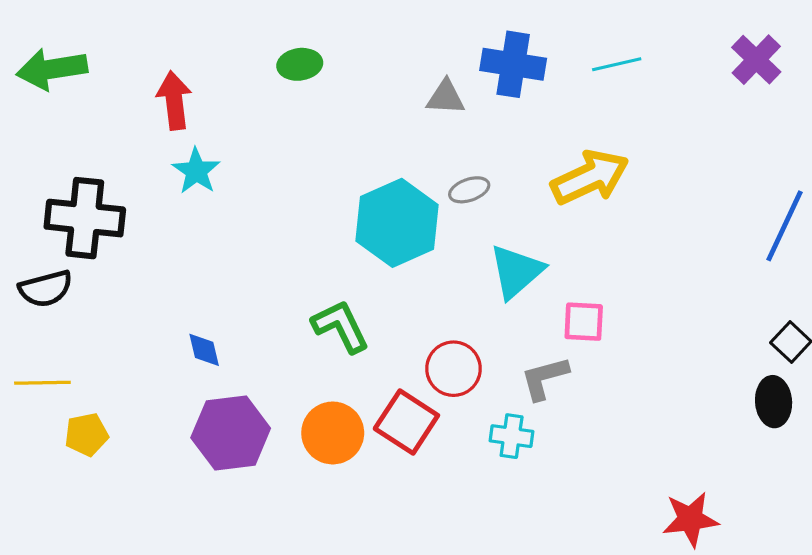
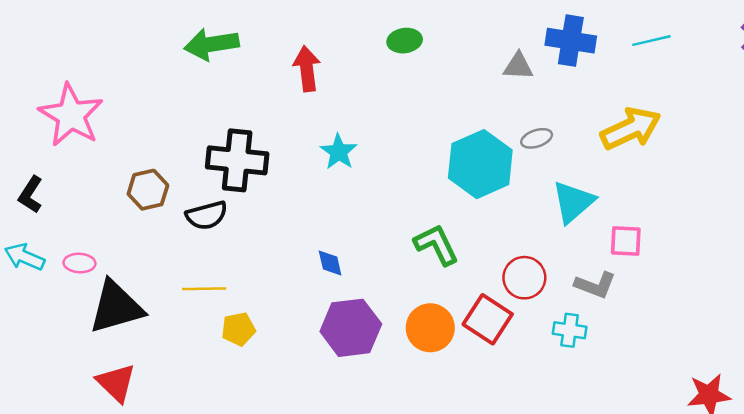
cyan star: (196, 171) -> (339, 152), moved
gray L-shape: (544, 378) -> (595, 285), turned -144

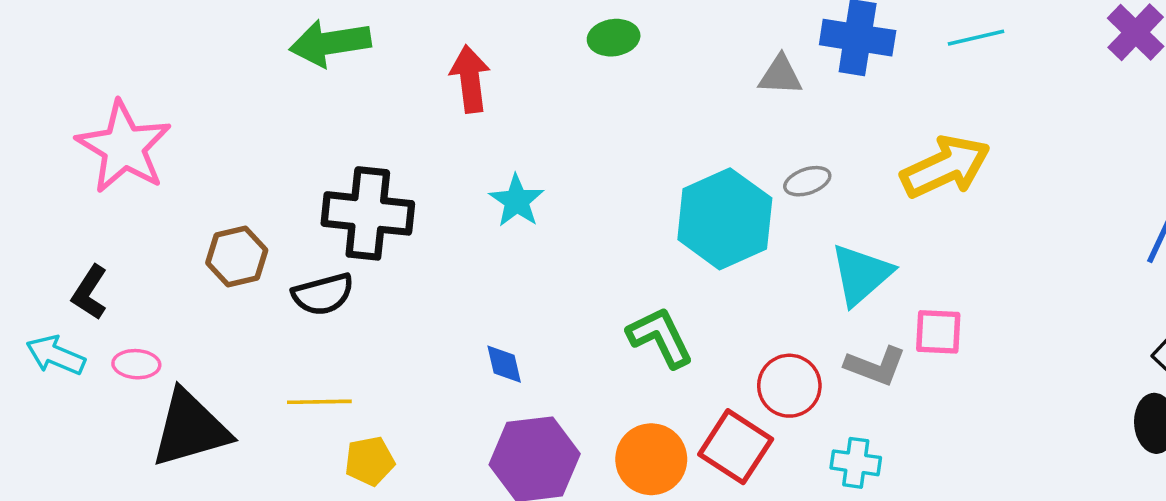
black L-shape: (31, 195) -> (90, 292), moved
gray L-shape: (595, 285) -> (875, 366), moved

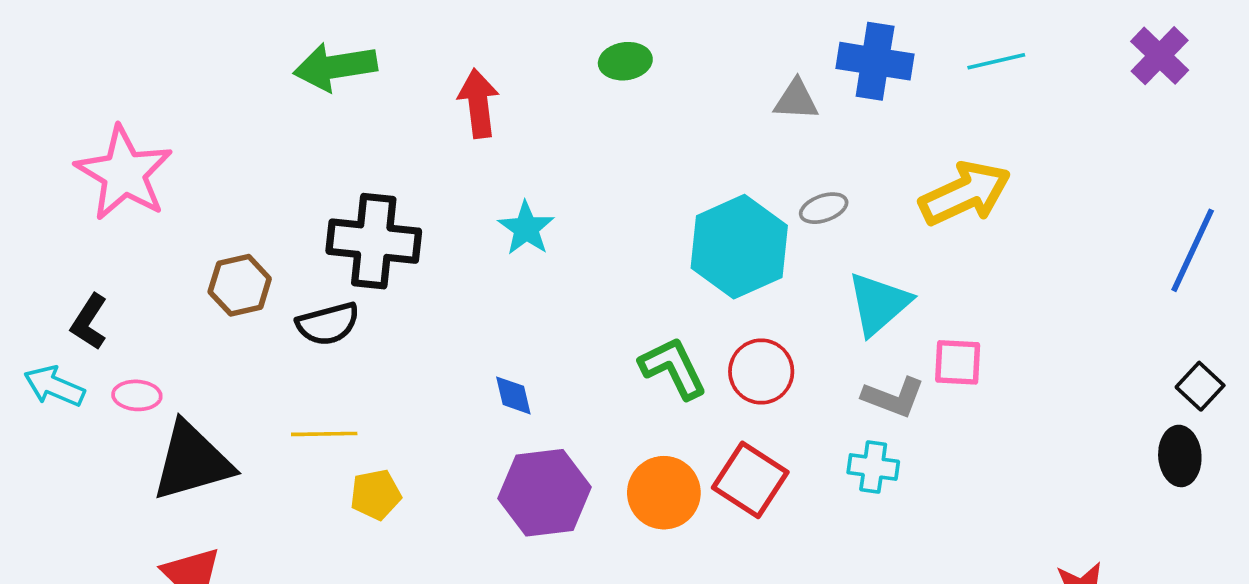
red circle: (789, 386) -> (761, 372), moved
cyan cross: (856, 463) -> (873, 467), moved

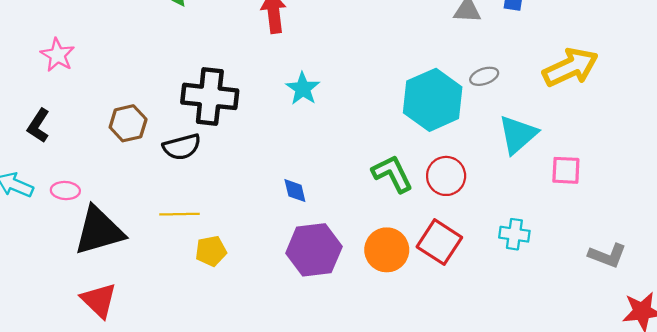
pink star: (124, 173) -> (57, 55), size x0.6
black L-shape: (89, 322) -> (38, 126), moved
gray L-shape: (893, 397) -> (607, 255), moved

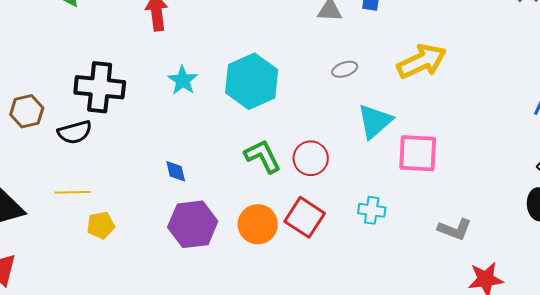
cyan hexagon: (433, 100) -> (252, 81), moved
pink square: (566, 170) -> (418, 153), size x1.5

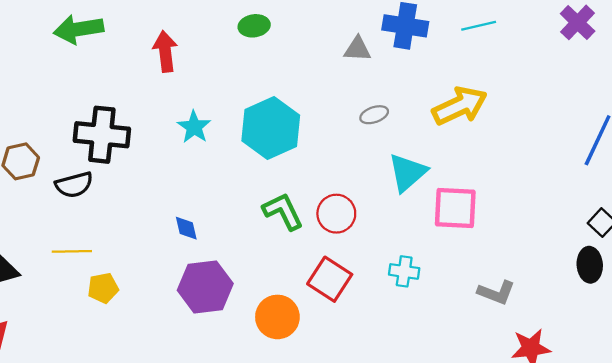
orange circle: (258, 224) -> (277, 317), moved

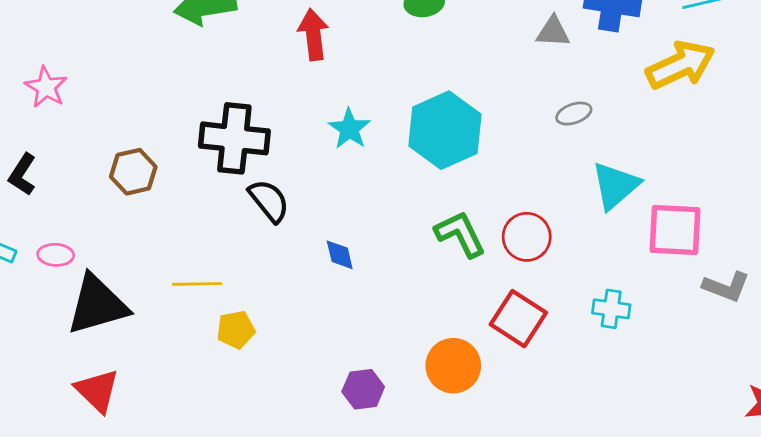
yellow arrow: (460, 106) -> (681, 65), moved
black semicircle: (74, 185) -> (269, 201), moved, turned -114
purple hexagon: (205, 287) -> (363, 389), moved, size x0.6
gray L-shape: (496, 293) -> (726, 287), moved

